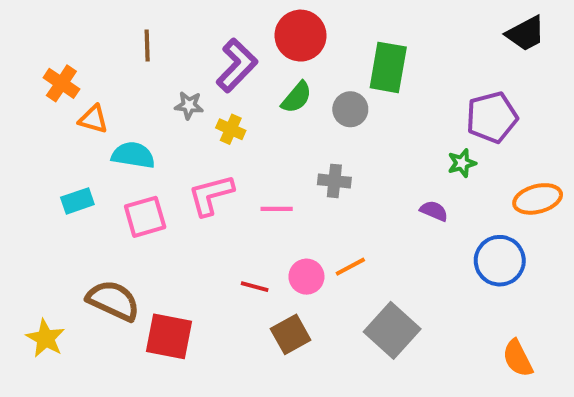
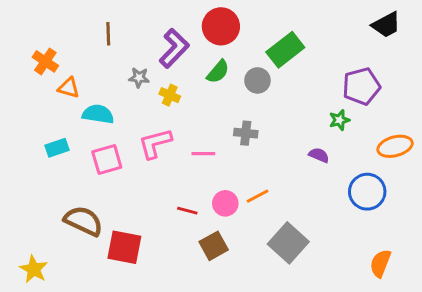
green rectangle: (388, 67) -> (285, 50), turned 42
yellow star: (46, 338) -> (34, 269), moved
orange semicircle: (518, 358) -> (380, 263), turned 48

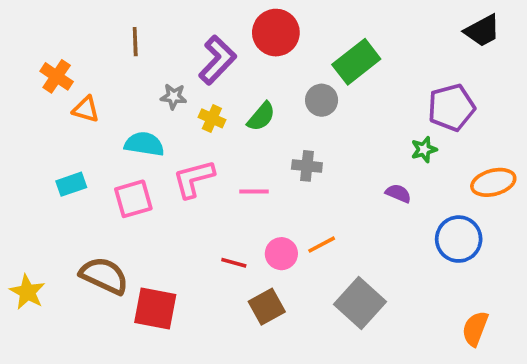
green semicircle: (218, 72) -> (261, 117), moved
cyan semicircle: (98, 114) -> (144, 144), moved
yellow star: (34, 269) -> (27, 292), moved

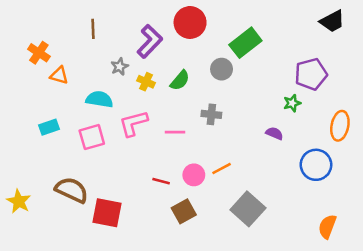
gray star: (174, 96) -> (120, 67), turned -30
orange ellipse: (493, 182) -> (340, 126), turned -64

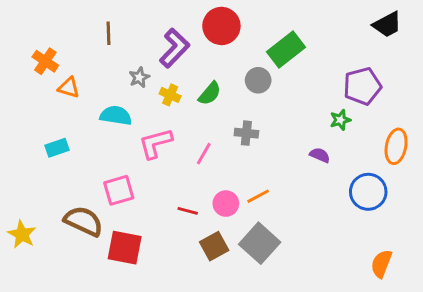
pink line: (175, 132) -> (204, 154), turned -60
pink square: (92, 137) -> (119, 190), moved
gray square: (248, 209) -> (260, 243), moved

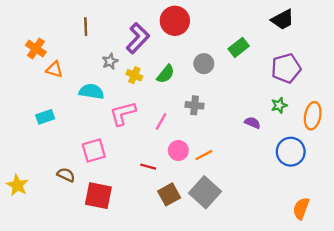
black trapezoid: (387, 25) -> (283, 20), moved
green rectangle: (286, 49) -> (239, 47), moved, size x0.7
green star: (340, 120) -> (279, 105), moved
pink circle: (226, 204) -> (178, 150), moved
brown semicircle: (84, 221) -> (66, 175), size x0.6

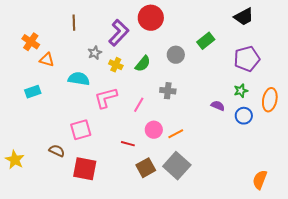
cyan rectangle: (45, 117) -> (33, 92), moved
blue circle: (291, 152) -> (244, 116), moved, size x0.7

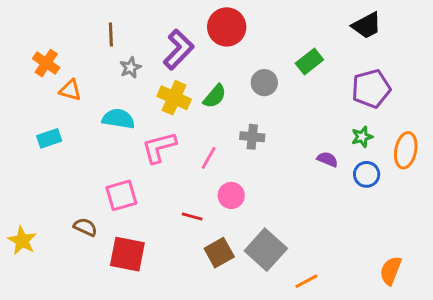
gray star: (95, 53) -> (130, 68), moved
yellow cross: (116, 65) -> (174, 98), size x1.5
orange line: (176, 134) -> (306, 281), moved

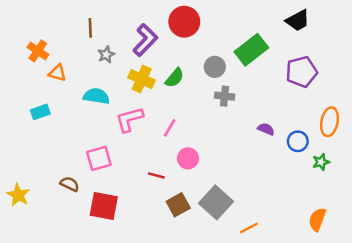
green rectangle: (309, 62) -> (251, 50), size x1.5
gray cross: (252, 137) -> (225, 96), moved
green star: (362, 137) -> (321, 162), moved

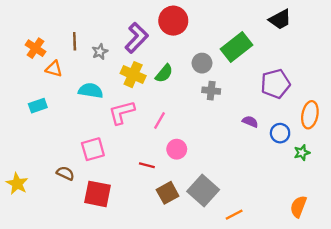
brown line: (90, 28) -> (75, 41), moved
purple pentagon: (301, 72) -> (275, 84), moved

